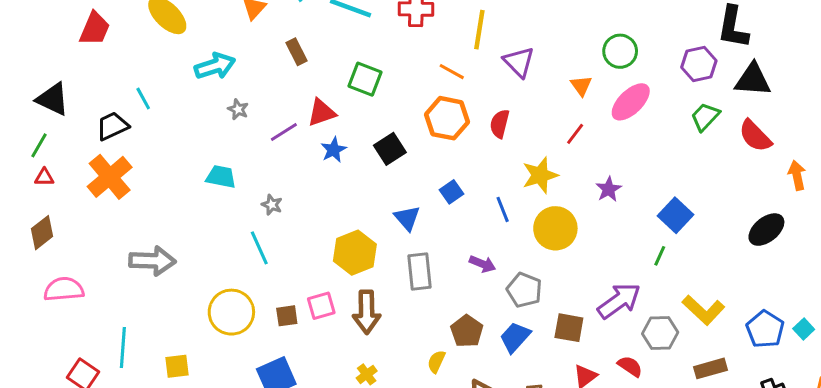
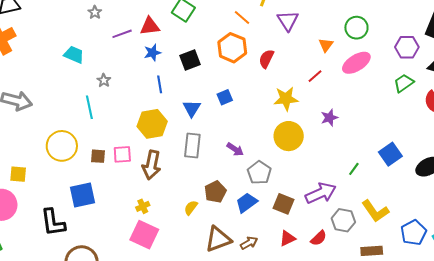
blue line: (503, 209) -> (160, 84), moved
blue square: (676, 215) -> (390, 154), moved
red semicircle: (630, 366) -> (319, 238), turned 90

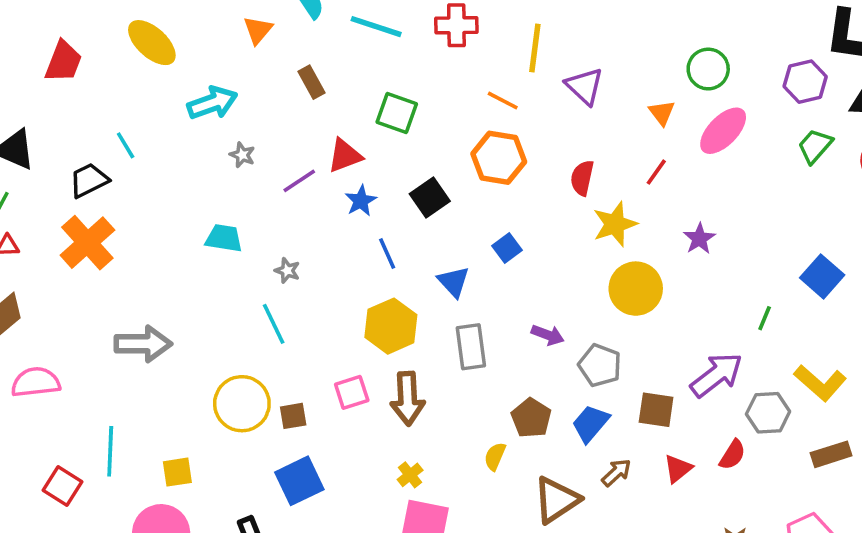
red semicircle: (266, 59) -> (582, 178), moved
brown square: (98, 156) -> (293, 416), moved
brown arrow: (249, 243) -> (616, 473), moved

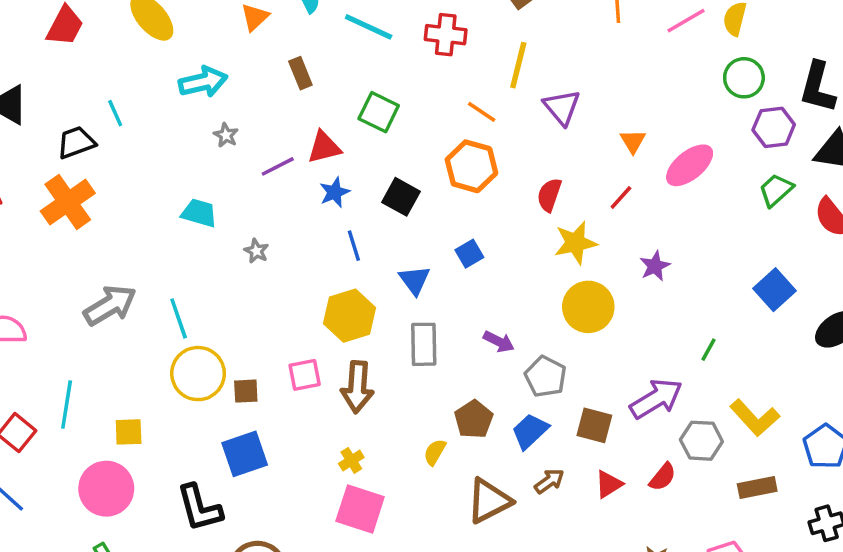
green circle: (708, 69) -> (744, 78), moved
black square: (430, 198) -> (401, 197), turned -33
blue square: (822, 276) -> (774, 290), moved
cyan line: (274, 324) -> (179, 318), moved
gray arrow: (143, 344) -> (110, 305), turned -38

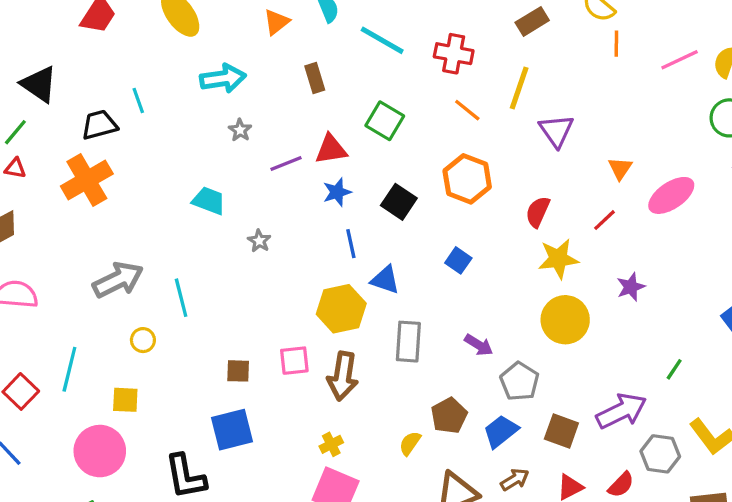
orange line: (482, 112) -> (467, 110), moved
blue square: (469, 254) -> (458, 260), turned -30
blue triangle: (415, 280) -> (385, 280), moved, turned -40
yellow circle: (198, 374) -> (143, 340), moved, size x0.5

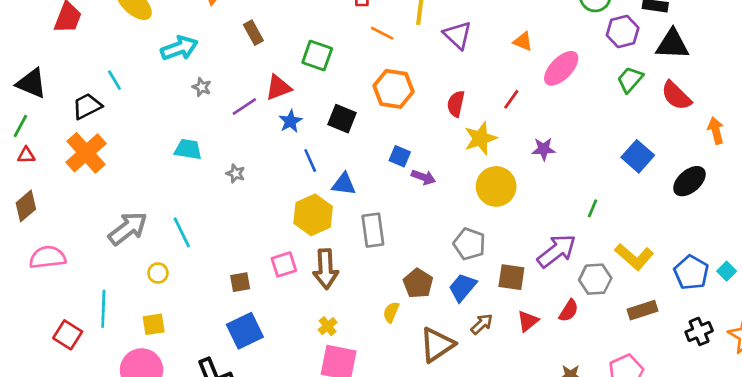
orange triangle: (620, 168) -> (523, 41), moved, turned -30
purple star: (631, 287) -> (544, 149), turned 30
purple arrow: (479, 345) -> (424, 177), moved

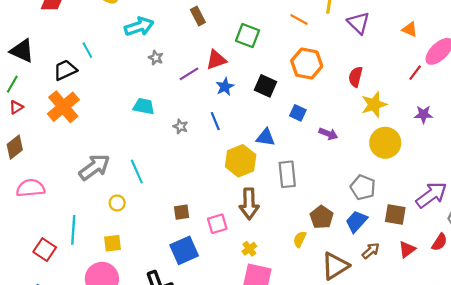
red line: (511, 99) -> (415, 73), moved
red triangle: (26, 155) -> (16, 107), turned -32
blue square: (400, 156) -> (298, 113), moved
blue line: (310, 161) -> (215, 121), moved
pink square: (284, 264) -> (217, 224), moved

